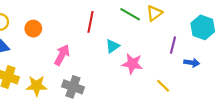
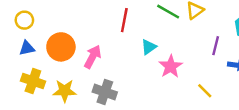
orange circle: (33, 29) -> (61, 47), moved, size x1.5
pink star: (132, 64) -> (171, 66), turned 30

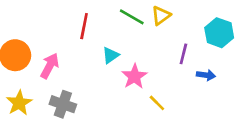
yellow star: (65, 91) -> (19, 103), turned -30
yellow line: (205, 91) -> (157, 103), moved

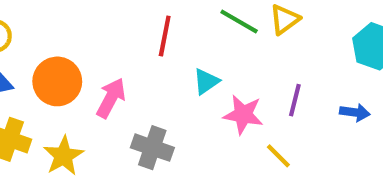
purple line: (183, 54) -> (295, 100), moved
pink star: (134, 76) -> (243, 115), turned -30
gray cross: (63, 104) -> (152, 148), moved

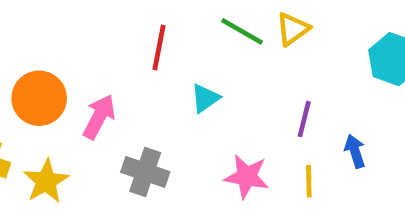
blue arrow: (355, 112) -> (355, 151), moved, turned -116
pink star: (243, 115) -> (247, 177), moved
yellow line: (278, 156) -> (309, 181), moved, turned 44

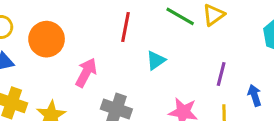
orange circle: (39, 98) -> (47, 39), moved

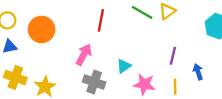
cyan triangle: (156, 60) -> (124, 66), moved
pink arrow: (86, 73) -> (84, 55), moved

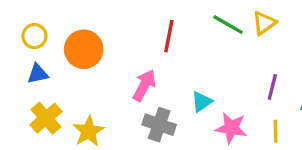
yellow cross: (15, 77) -> (46, 118), turned 30

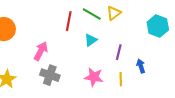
red line: (169, 36) -> (69, 21), moved
cyan triangle: (202, 102) -> (91, 40), moved

